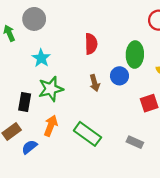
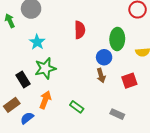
brown arrow: (95, 83) -> (101, 75), moved
black rectangle: (25, 102) -> (23, 80), turned -42
green rectangle: (87, 134) -> (77, 107), size x0.6

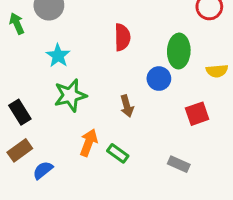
brown arrow: (101, 75) -> (127, 106), moved
black rectangle: (23, 80) -> (20, 112), moved
orange arrow: (45, 100) -> (89, 143), moved

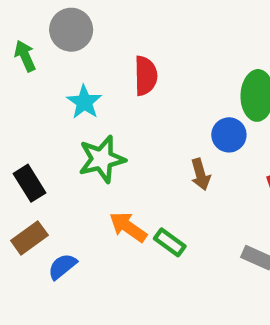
red semicircle: (122, 37) -> (146, 76), moved
brown arrow: (127, 106) -> (200, 174), moved
orange arrow: (89, 143) -> (128, 227), turned -76

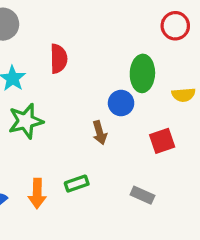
orange arrow: (128, 227) -> (37, 193), moved, turned -124
green rectangle: (170, 242) -> (77, 184), turned -55

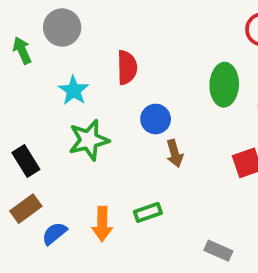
blue circle: (121, 103) -> (156, 119), moved
gray rectangle: (142, 195) -> (218, 251), moved

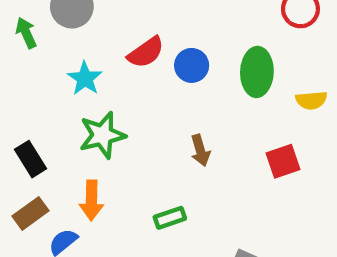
red semicircle: (127, 68) -> (146, 52), turned 56
blue circle: (156, 119) -> (192, 65), moved
orange arrow: (102, 224) -> (91, 200), moved

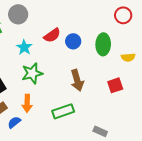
brown arrow: (200, 150) -> (77, 80), size x1.5
green rectangle: (170, 218) -> (63, 111), size x1.5

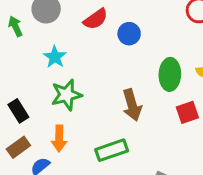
red semicircle: (52, 35) -> (96, 19), moved
blue circle: (73, 41) -> (129, 34), moved
green ellipse: (103, 44) -> (170, 74), moved

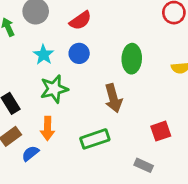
blue circle: (129, 34) -> (79, 53), moved
green ellipse: (170, 74) -> (132, 59), moved
red square: (187, 112) -> (161, 131), moved

